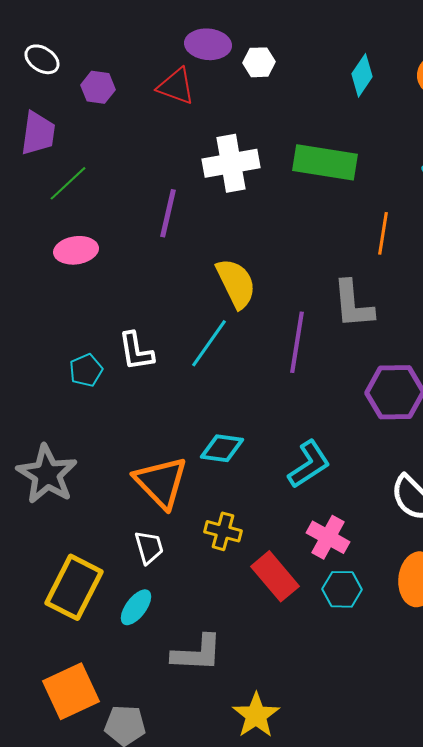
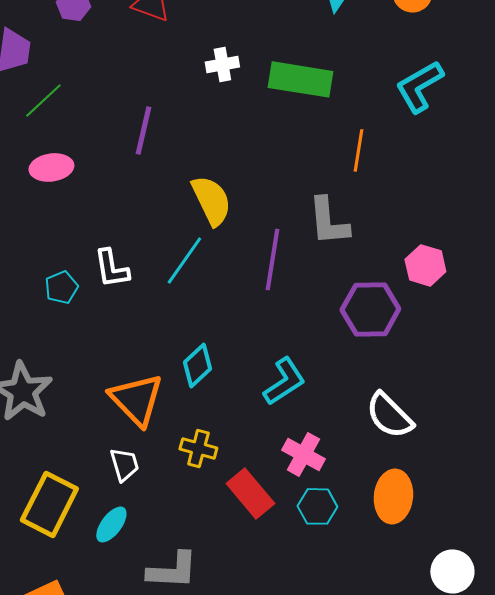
white cross: (231, 163) -> (222, 64), moved, size x0.6
cyan diamond: (222, 448) -> (197, 365), turned -51

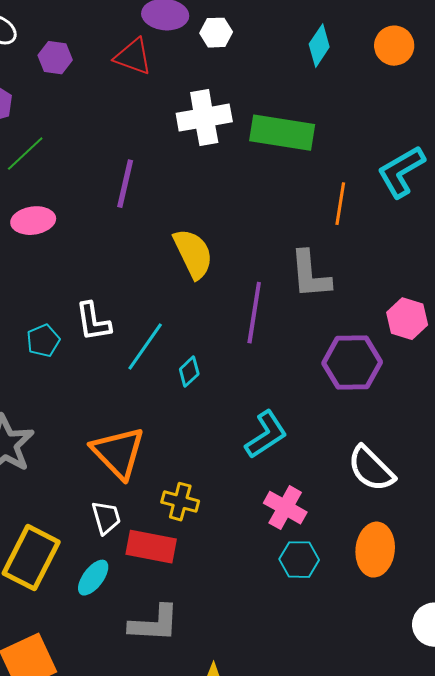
white cross: (222, 64) -> (204, 118), size x1.6
cyan L-shape: (419, 86) -> (401, 172), moved
cyan line: (184, 260) -> (145, 347), moved
cyan diamond: (197, 365) -> (189, 372), moved, size x0.7
red rectangle: (250, 493) -> (151, 547), moved, turned -39

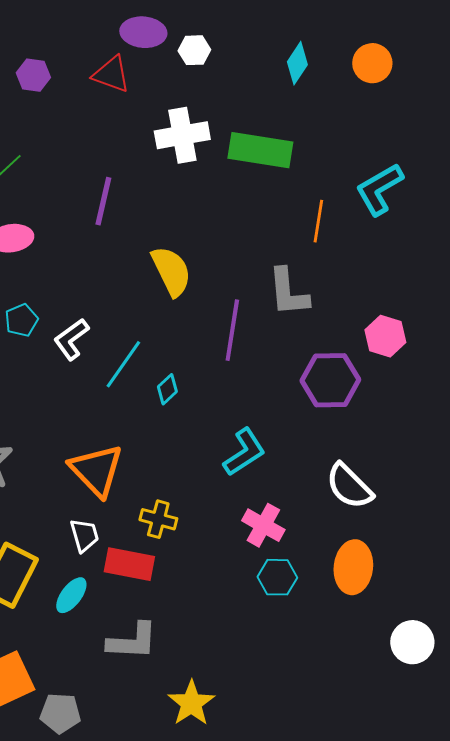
white L-shape: (93, 322) -> (71, 339), turned 63
cyan pentagon: (43, 341) -> (21, 320), moved

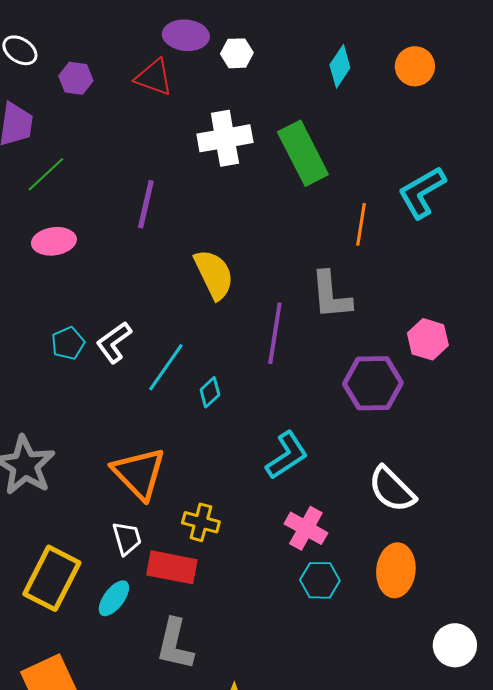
green rectangle: (260, 150) -> (303, 153), turned 54
cyan pentagon: (21, 320) -> (68, 343), moved
gray L-shape: (132, 641) -> (175, 644), turned 100

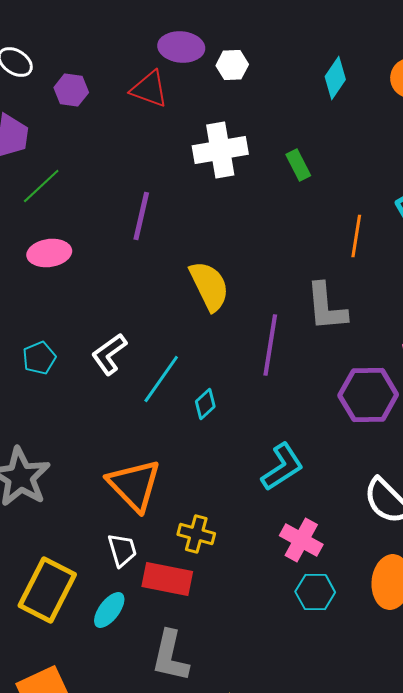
green rectangle: (303, 153) -> (298, 165), size x0.5
cyan pentagon: (68, 343) -> (39, 358), moved

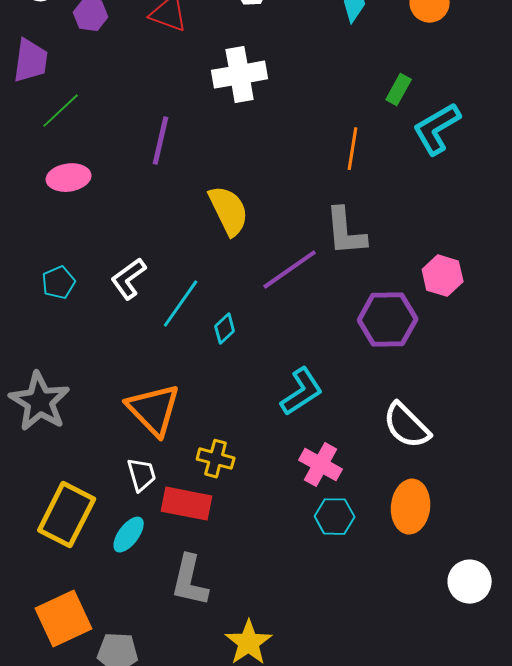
green rectangle: (298, 165) -> (399, 90), moved, turned 56
orange line: (356, 236) -> (353, 149), moved
purple line: (270, 345) -> (290, 270), turned 46

